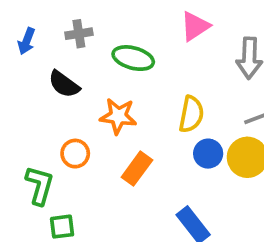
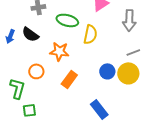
blue arrow: (26, 41) -> (10, 36), moved
yellow semicircle: (191, 114) -> (90, 34), moved

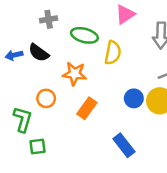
blue arrow: (10, 36) -> (14, 55), turned 56

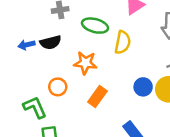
black semicircle: (39, 53) -> (51, 42), turned -50
green L-shape: (23, 119) -> (35, 107), turned -40

